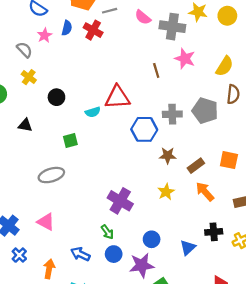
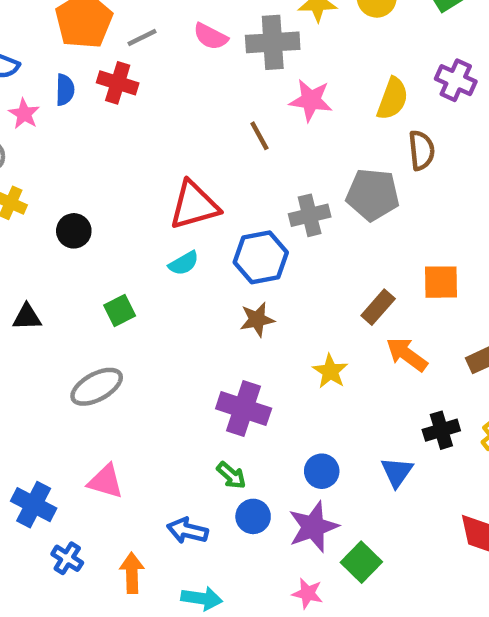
cyan semicircle: (93, 112) -> (184, 263), moved
black triangle: (25, 125) -> (27, 317), moved
brown star: (168, 155) -> (257, 319), moved

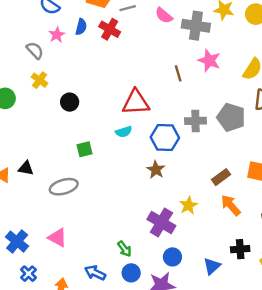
black triangle: (27, 317) -> (26, 168), moved
brown star: (257, 319) -> (156, 170), turned 30
purple cross: (244, 409) -> (161, 223), moved

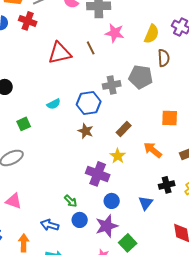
red triangle: (136, 102) -> (60, 53), moved
brown rectangle: (221, 177) -> (124, 129), moved

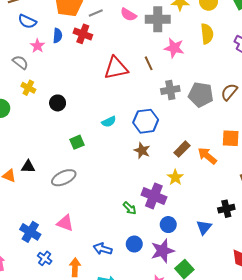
yellow semicircle: (152, 34) -> (207, 34), moved, turned -30
brown semicircle: (164, 58) -> (229, 92), moved, turned -138
gray cross: (112, 85) -> (170, 90), moved
orange arrow: (153, 150) -> (207, 156), moved
green arrow: (71, 201) -> (130, 208), moved

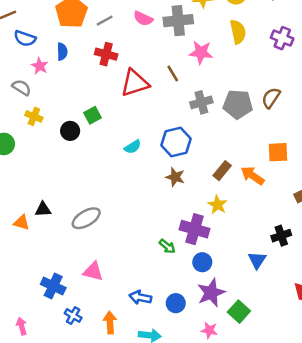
red cross: (83, 34) -> (106, 54), moved
green square: (77, 142) -> (93, 115), moved
blue circle: (168, 225) -> (202, 262), moved
blue circle: (134, 244) -> (176, 303), moved

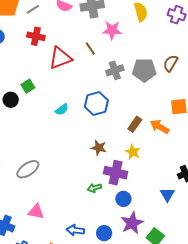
brown star: (175, 177) -> (99, 148), moved
green arrow: (167, 246) -> (94, 188), turned 128

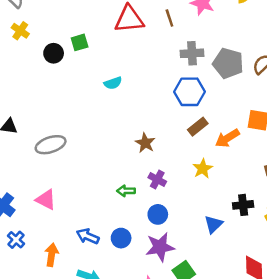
blue hexagon: (96, 103) -> (189, 92), moved
orange arrow: (160, 127) -> (227, 138), turned -78
yellow star: (133, 152) -> (203, 169), moved
purple cross: (116, 173) -> (157, 179), size x0.6
blue circle: (104, 233) -> (121, 238), moved

